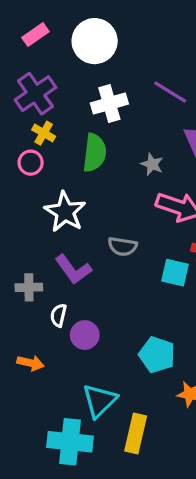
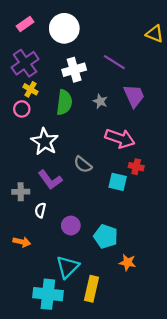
gray star: (152, 164) -> (100, 101), moved
gray semicircle: (122, 246) -> (83, 165), turned 30
purple circle: (85, 335) -> (71, 226), moved

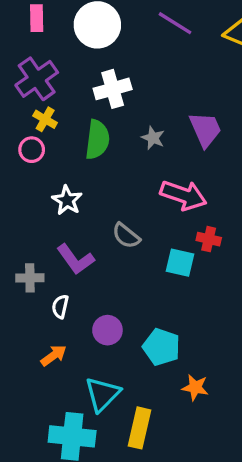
pink rectangle: (25, 24) -> (37, 18), turned -56
purple line: (114, 62) -> (175, 23), moved
white star: (45, 142) -> (67, 200), size x0.7
orange arrow: (22, 242) -> (54, 355), moved, turned -49

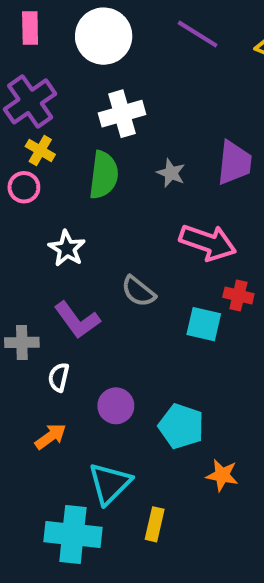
purple trapezoid: (205, 129) -> (234, 163), turned 30
yellow rectangle: (140, 428) -> (155, 524), size x0.7

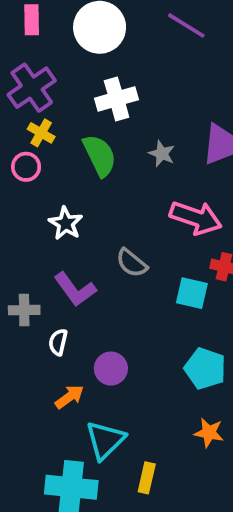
green semicircle: (104, 175) -> (100, 155), turned -33
cyan pentagon: (181, 426) -> (205, 369), moved
orange arrow: (50, 436) -> (69, 397), moved

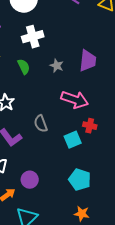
green semicircle: (100, 155) -> (24, 67), size x0.7
gray semicircle: (132, 263) -> (41, 124), turned 30
cyan square: (192, 293) -> (73, 140), turned -36

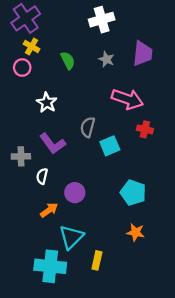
white cross: (33, 37) -> (102, 20), moved
gray semicircle: (41, 124) -> (88, 127), turned 36
cyan square: (73, 140) -> (110, 146), moved

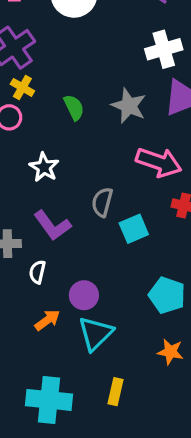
white cross: (102, 20) -> (164, 49), moved
gray star: (106, 59) -> (129, 106), size x1.5
cyan triangle: (71, 237) -> (96, 333), moved

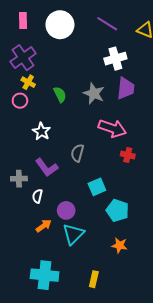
cyan square: (134, 229) -> (97, 187), moved
yellow rectangle: (115, 392) -> (94, 279), moved

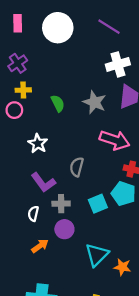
purple cross: (23, 58) -> (18, 63), size x0.7
yellow cross: (28, 82) -> (23, 90), turned -32
gray cross: (19, 179) -> (61, 204), moved
cyan pentagon: (117, 210) -> (123, 194), moved
cyan triangle: (73, 234) -> (97, 255), moved

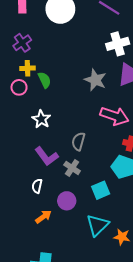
green semicircle: (58, 103) -> (44, 80), moved
gray cross: (61, 204) -> (72, 168), moved, turned 35
cyan square: (98, 204) -> (101, 190), moved

